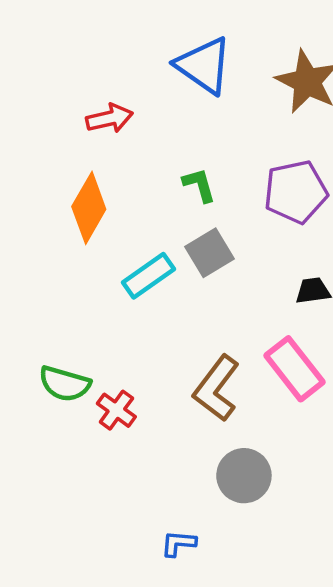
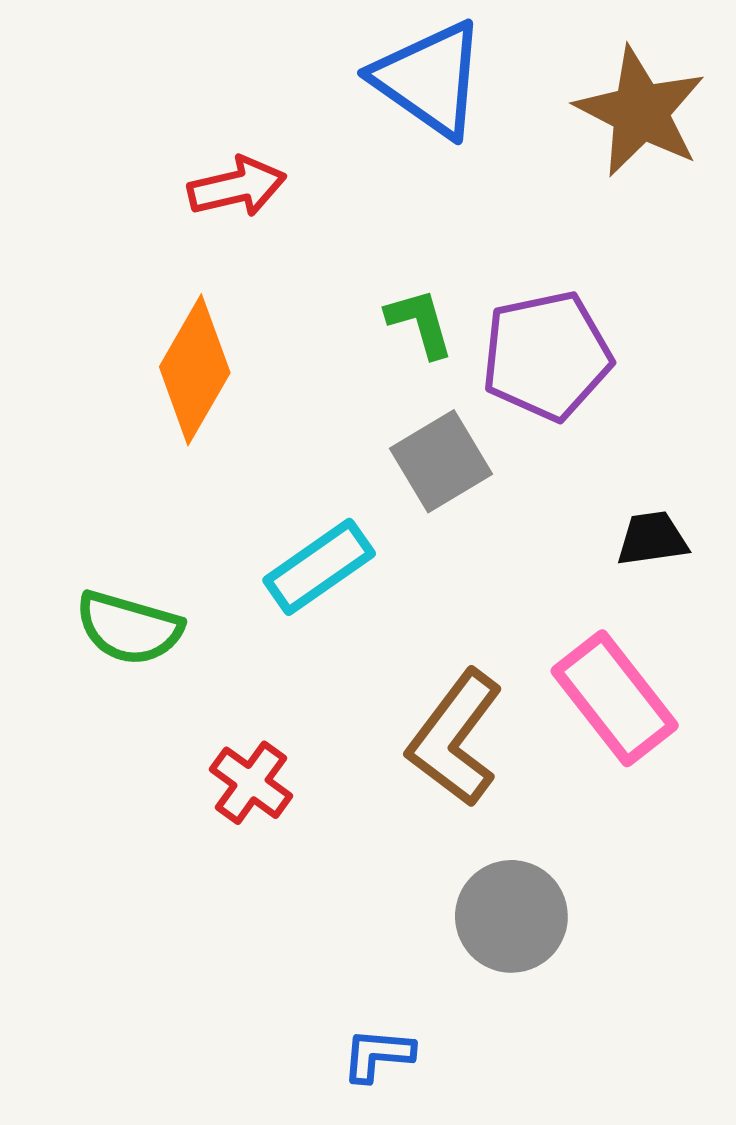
purple pentagon: (296, 192) -> (547, 356), moved
cyan rectangle: (149, 276) -> (319, 567), moved
green semicircle: (65, 384) -> (129, 628), moved

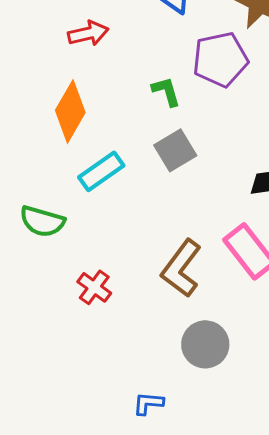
purple pentagon: (547, 356) -> (220, 59), moved
cyan rectangle: (319, 567) -> (101, 171), moved

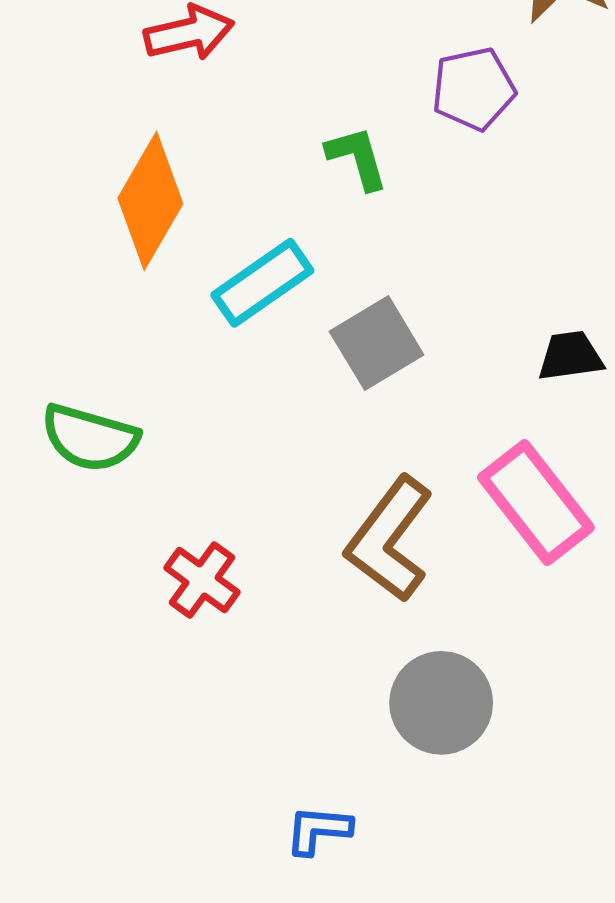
purple pentagon: (220, 59) -> (473, 89), size x0.7
gray square: (175, 150) -> (377, 343), moved
cyan rectangle: (101, 171) -> (262, 283), moved

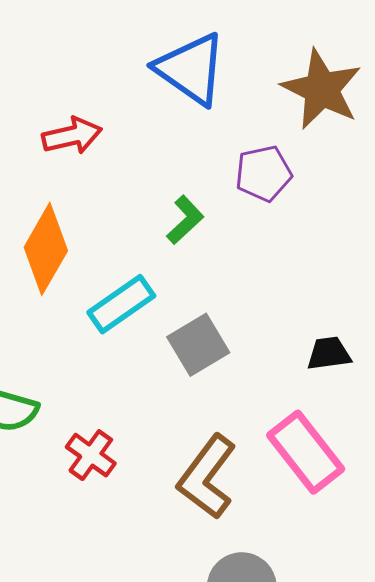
green L-shape: (357, 158) -> (185, 220), turned 63
red cross: (202, 580) -> (91, 455), moved

